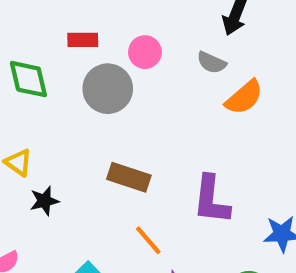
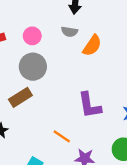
gray circle: (108, 89) -> (33, 67), moved
brown rectangle: (129, 177) -> (20, 97), moved, turned -35

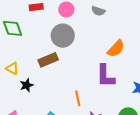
orange semicircle: (92, 46) -> (116, 49), moved
orange line: (62, 136) -> (78, 98), turned 35

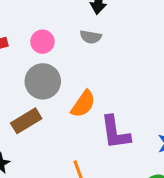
orange semicircle: (116, 49) -> (83, 104), moved

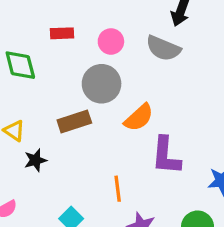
gray semicircle: (91, 37) -> (163, 48), size x1.5

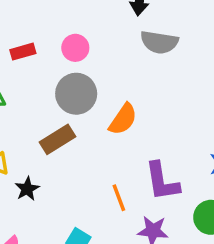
gray semicircle: (163, 48) -> (159, 42), moved
purple L-shape: (166, 156) -> (162, 181), moved

